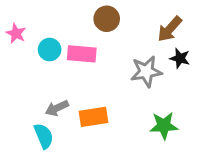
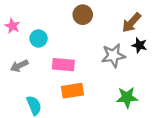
pink rectangle: (82, 54) -> (63, 65), moved
gray arrow: (57, 108) -> (19, 66), moved

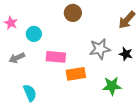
brown arrow: (131, 23) -> (127, 20), moved
black star: (139, 45) -> (126, 54), moved
orange rectangle: (73, 91) -> (76, 74), moved

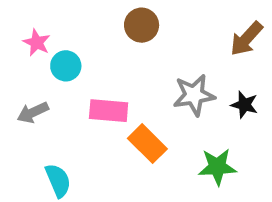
pink star: (11, 23) -> (37, 43), moved
orange rectangle: (76, 74) -> (147, 144), turned 54

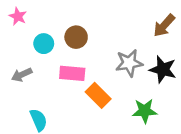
brown circle: (142, 25) -> (76, 37), moved
pink star: (37, 43) -> (18, 16), moved
black star: (244, 105) -> (163, 69), size x1.5

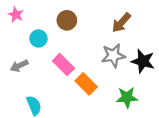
brown arrow: (164, 25) -> (121, 23), moved
brown circle: (76, 37) -> (67, 20), moved
pink rectangle: (72, 73) -> (63, 65), turned 40

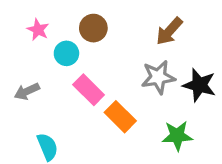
pink star: (16, 15) -> (38, 30), moved
cyan circle: (38, 38) -> (66, 53), moved

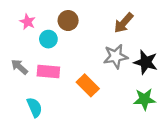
pink rectangle: (89, 90) -> (48, 71), moved, turned -40
gray arrow: (27, 91) -> (19, 67), turned 66
green star: (177, 136) -> (145, 99), moved

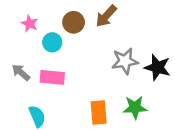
brown arrow: (124, 23) -> (106, 16), moved
orange rectangle: (88, 85) -> (99, 112), moved, turned 40
green star: (145, 99) -> (135, 107), moved

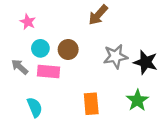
brown circle: (74, 22) -> (68, 50), moved
cyan circle: (52, 42) -> (40, 48), moved
green star: (135, 107) -> (137, 100), moved, turned -30

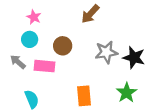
pink star: (28, 22) -> (34, 17), moved
cyan circle: (40, 48) -> (30, 39), moved

